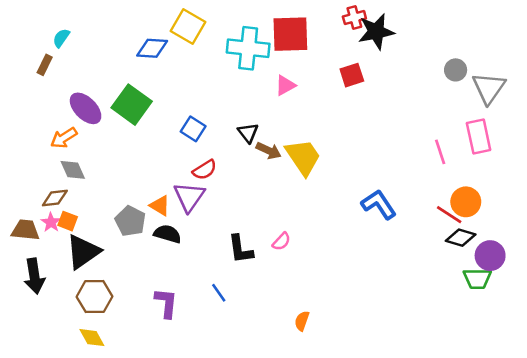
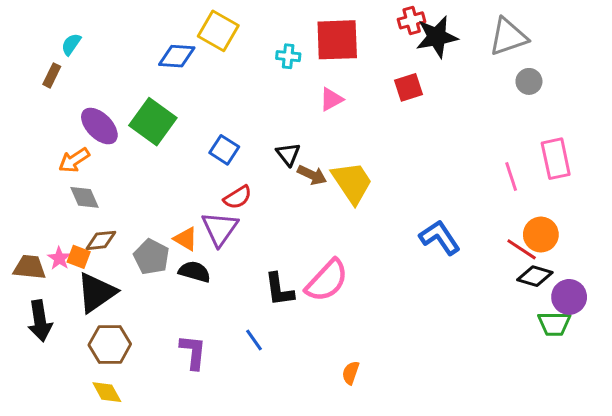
cyan cross: (248, 48) -> (288, 56), size x0.5
gray triangle: (489, 88) -> (508, 37), moved, turned 36
brown diamond: (55, 198) -> (101, 240), moved
pink semicircle: (281, 242) -> (327, 281), size x2.0

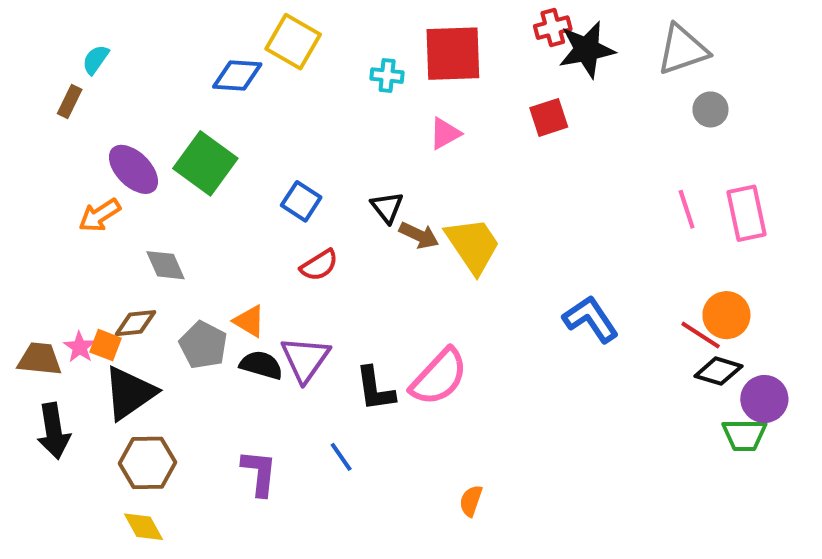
pink line: (511, 177) -> (687, 209), moved
gray diamond: (85, 197) -> (165, 265), moved
purple triangle: (220, 229) -> (305, 359), moved

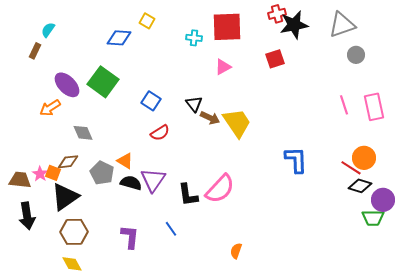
yellow square: (293, 42) -> (147, 21), size x0.6
blue L-shape: (591, 319) -> (296, 160), turned 32

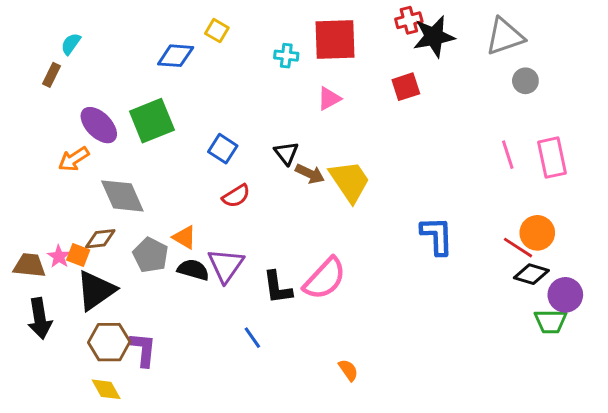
green square: (103, 82) -> (152, 121), turned 32
gray diamond: (83, 133) -> (122, 196), size x1.5
purple L-shape: (130, 237) -> (143, 349), moved
orange semicircle: (236, 251) -> (348, 370), turned 126

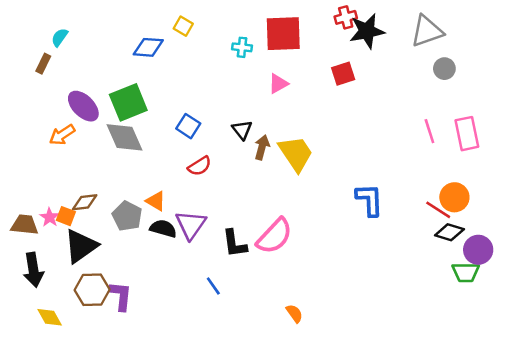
brown arrow: (310, 174) -> (262, 147), turned -100
gray diamond: (122, 196) -> (125, 137), moved
yellow diamond: (106, 389) -> (50, 317), moved

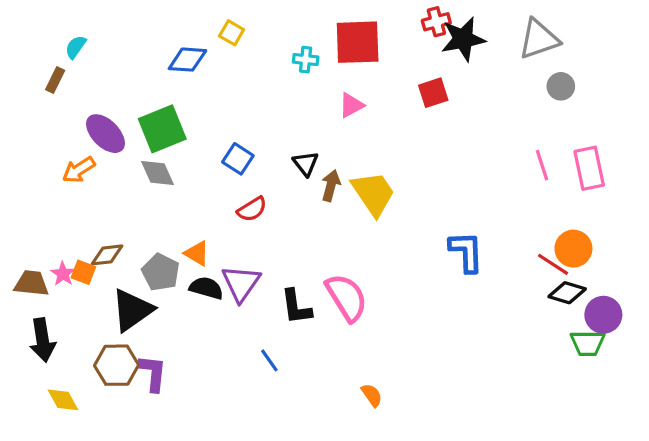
gray diamond: (125, 137) -> (157, 173), size x0.7
pink semicircle: (274, 236) -> (347, 297), turned -75
black triangle: (81, 246) -> (132, 310), moved

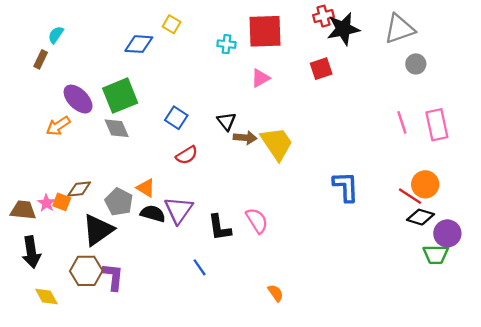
brown arrow: (331, 186) -> (245, 138), turned 80
pink semicircle: (347, 297) -> (257, 221), size x0.7

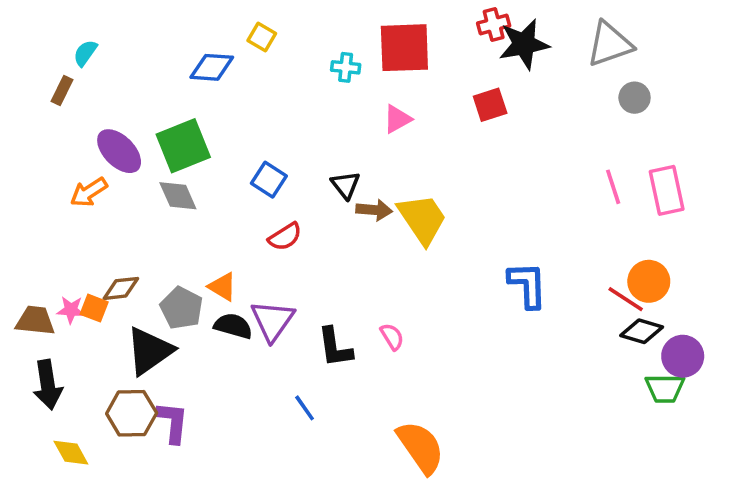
pink star: (46, 203) -> (71, 310), turned -30
pink semicircle: (257, 221) -> (392, 337), size x0.7
orange semicircle: (276, 293) -> (421, 447), size x2.0

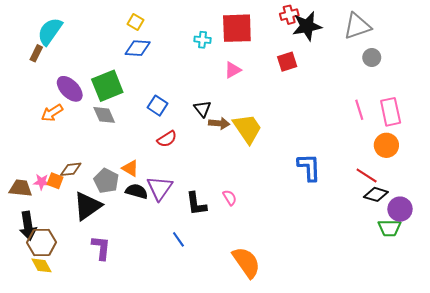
yellow square: (262, 37) -> (136, 22), moved
cyan semicircle: (85, 53) -> (50, 31), size x1.8
blue diamond: (212, 67) -> (138, 48), moved
orange circle: (649, 281) -> (386, 145), moved
brown hexagon: (132, 413) -> (41, 242), moved

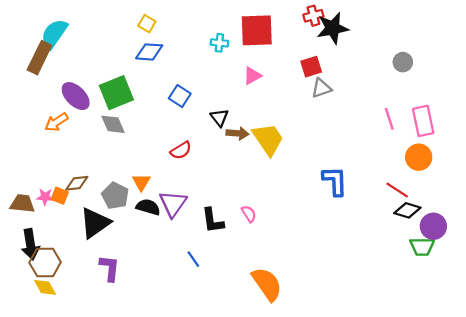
gray triangle: (357, 26) -> (321, 88), moved, size x0.7
brown rectangle: (36, 53) -> (39, 58), size x1.8
blue square: (158, 106) -> (180, 96), moved
orange triangle: (130, 168) -> (141, 182), turned 30

